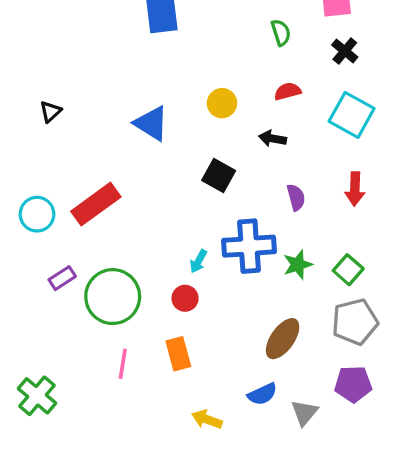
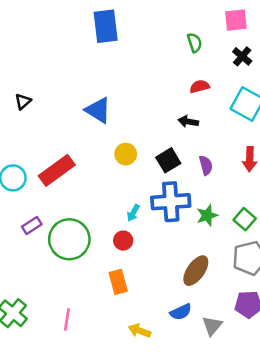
yellow circle: (222, 103) -> (126, 154), moved
black square: (219, 175) -> (168, 160), moved, turned 30
pink line: (123, 364) -> (67, 319), moved

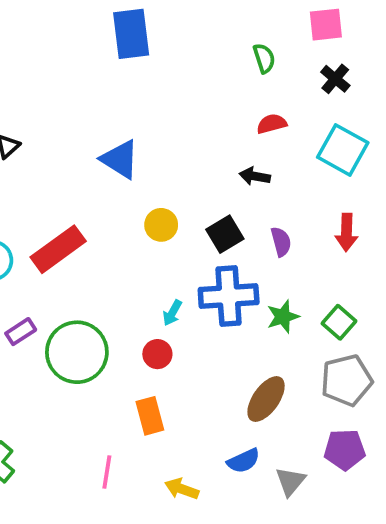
pink line: (67, 319) -> (107, 472), moved

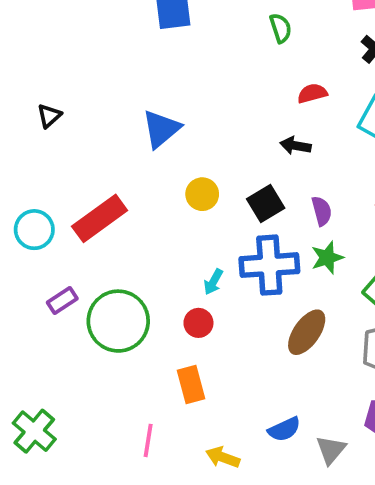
green semicircle: (264, 58) -> (281, 28), moved
blue triangle: (120, 159) -> (161, 129), turned 48
green star: (283, 317) -> (327, 258), moved
brown ellipse: (266, 399) -> (307, 332), moved

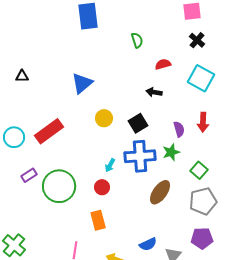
green semicircle: (281, 28) -> (137, 40), moved
black triangle: (49, 116) -> (22, 76), turned 40
purple semicircle: (322, 211) -> (179, 129), moved

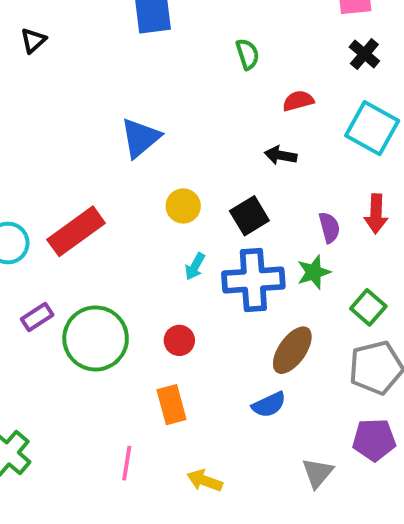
black triangle: (22, 76) -> (33, 40), moved, turned -40
cyan arrow: (110, 165) -> (195, 266), moved
blue semicircle: (148, 244) -> (269, 405), moved

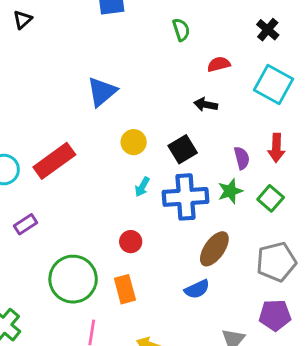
green square: (368, 307) -> (271, 198), moved
green circle: (96, 338) -> (73, 279), moved

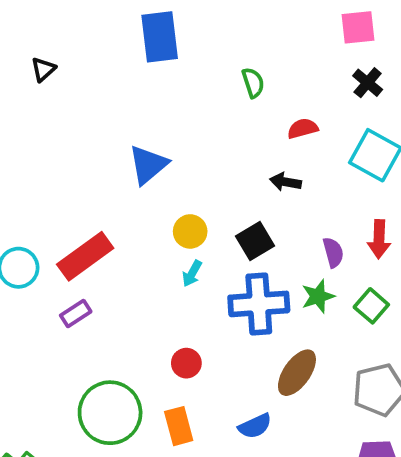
cyan arrow: (142, 187) -> (192, 273), moved
purple rectangle: (25, 224) -> (76, 314), moved
blue semicircle: (197, 289) -> (255, 426), moved

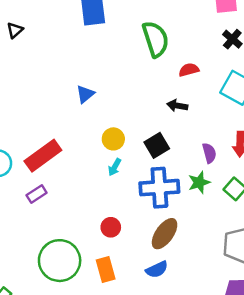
green semicircle: (253, 83) -> (156, 39), size x1.8
blue triangle: (148, 165) -> (85, 94), size x0.7
brown ellipse: (297, 373) -> (165, 234), moved

